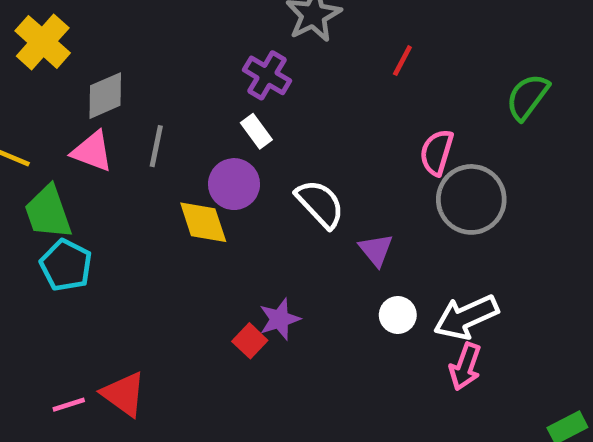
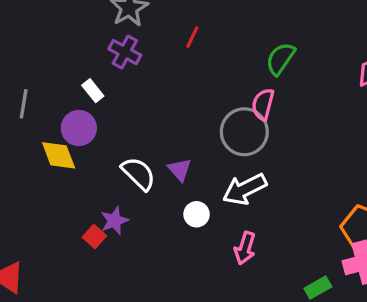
purple cross: (267, 75) -> (125, 52), moved
pink semicircle: (437, 152) -> (263, 104), moved
white semicircle: (320, 204) -> (138, 174), moved
white arrow: (466, 317) -> (245, 189), moved

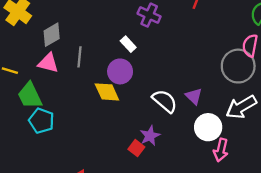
white circle: (197, 214) -> (208, 127), size x1.5
pink arrow: (245, 248) -> (221, 150), moved

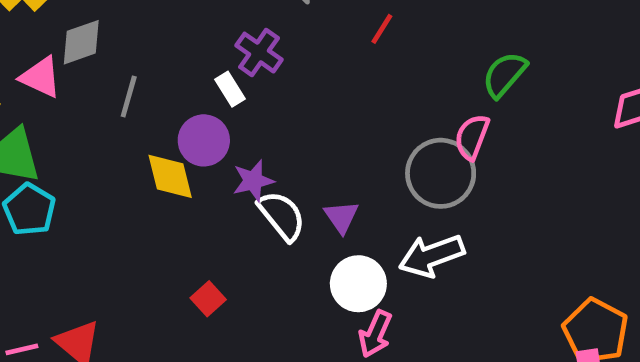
purple cross: (149, 15) -> (259, 53), moved
pink triangle: (48, 63) -> (41, 77), moved
purple star: (150, 136) -> (253, 181), moved

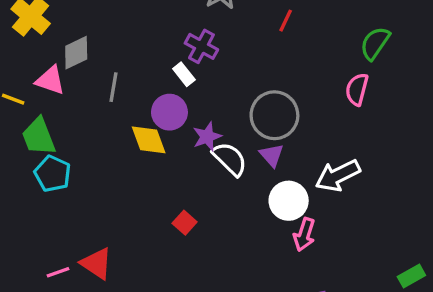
gray circle: (441, 173) -> (274, 115), moved

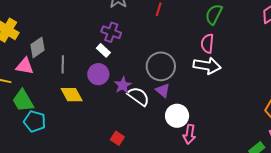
yellow diamond: (149, 140) -> (72, 95), moved
white arrow: (338, 175) -> (207, 66), moved, turned -136

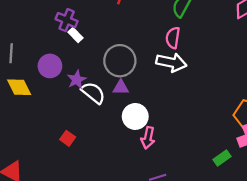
white rectangle: (103, 50) -> (76, 35), moved
purple triangle: (163, 90) -> (121, 87), turned -42

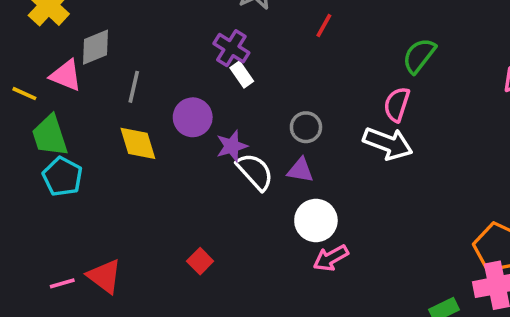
gray circle: (120, 61) -> (306, 127), size x0.6
red square: (68, 138) -> (200, 261), moved
pink arrow: (148, 138) -> (331, 258), turned 40

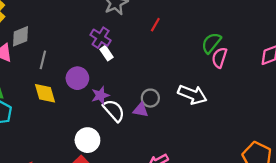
pink semicircle: (397, 104) -> (219, 58), moved
gray circle: (306, 127) -> (150, 98), moved
white circle: (316, 220) -> (87, 140), moved

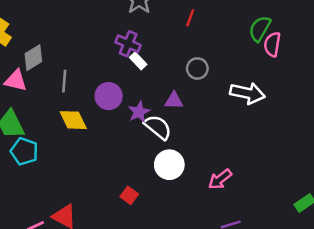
gray circle: (150, 98) -> (197, 68), moved
purple triangle: (141, 110) -> (174, 101), moved
white circle: (87, 140) -> (169, 165), moved

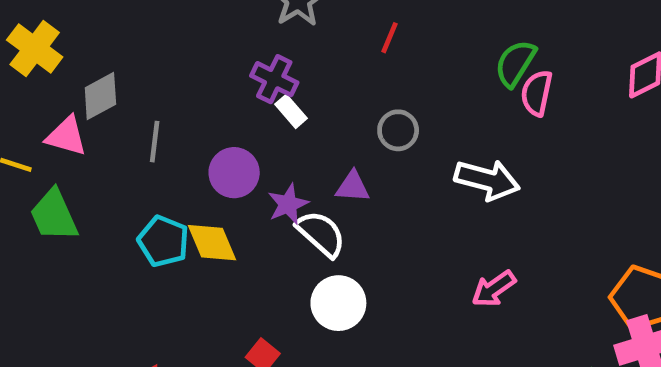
yellow diamond: (73, 120) -> (212, 243), moved
cyan pentagon: (24, 151) -> (163, 241), moved
pink arrow: (220, 179) -> (494, 289), moved

